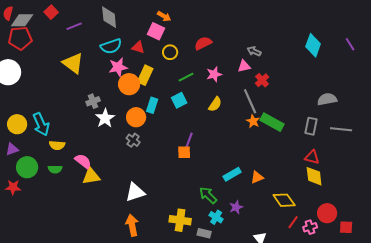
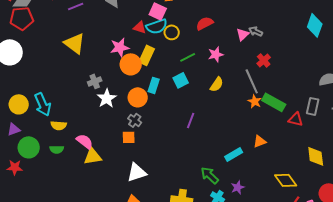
cyan semicircle: (111, 46) -> (157, 26), moved
pink triangle: (244, 66) -> (243, 34), moved, turned -32
orange square: (184, 152) -> (129, 137), moved
red triangle: (312, 157) -> (296, 119), moved
orange triangle: (257, 177) -> (260, 141), moved

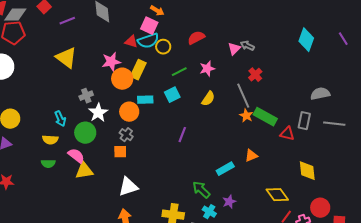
cyan rectangle: (154, 85) -> (145, 100), turned 70
cyan arrow: (43, 104) -> (60, 119), moved, size x0.7
green circle: (29, 147) -> (85, 133), moved

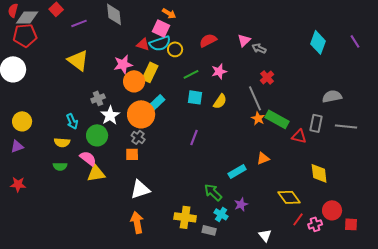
pink triangle: (234, 49) -> (244, 40), moved
cyan square: (172, 95) -> (195, 97), moved, turned 35
cyan rectangle: (145, 100) -> (157, 102), turned -42
orange circle: (129, 112) -> (141, 114), size x1.4

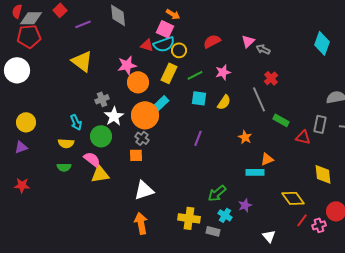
yellow rectangle: (150, 72) -> (169, 73), moved
orange star: (258, 118) -> (245, 137), moved
green rectangle: (277, 119) -> (281, 120), size x0.7
cyan rectangle: (237, 171) -> (255, 172), moved, turned 30
green arrow: (213, 192) -> (217, 193), turned -84

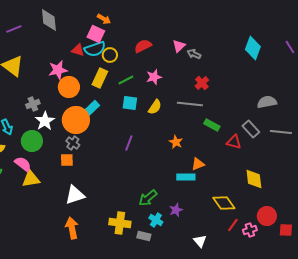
gray line: (259, 99) -> (190, 104), turned -60
gray rectangle: (320, 124) -> (251, 129), turned -54

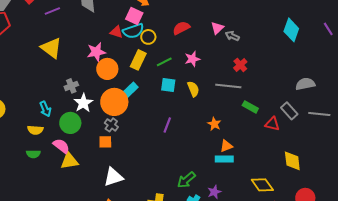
yellow semicircle: (155, 107) -> (193, 89), turned -56
orange triangle: (198, 164) -> (226, 146), moved

